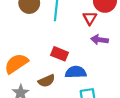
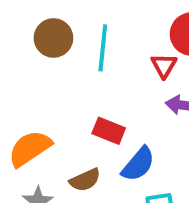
blue semicircle: (76, 72) -> (138, 164), turned 132

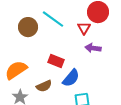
brown circle: (53, 38) -> (28, 27), moved
cyan line: (103, 48) -> (53, 19), turned -60

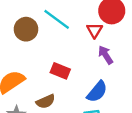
purple arrow: (93, 48) -> (106, 55), turned 49
blue semicircle: (71, 78) -> (97, 92), moved

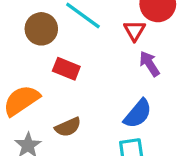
red rectangle: (60, 71) -> (66, 69), moved

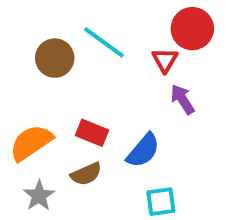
red rectangle: (66, 69) -> (92, 133), moved
blue semicircle: (138, 114) -> (143, 150), moved

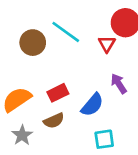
purple arrow: (182, 99) -> (119, 84), moved
red rectangle: (92, 133) -> (58, 93), turned -48

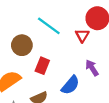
brown circle: (33, 43) -> (22, 45), moved
red rectangle: (58, 93) -> (42, 66), moved, turned -42

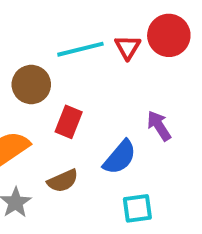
cyan line: (49, 26) -> (80, 49), turned -50
red triangle: (82, 35) -> (128, 47), moved

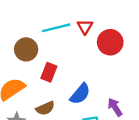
red circle: (169, 35) -> (110, 42), moved
purple arrow: (159, 126) -> (115, 107), moved

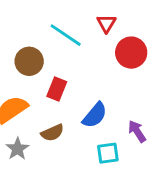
red triangle: (85, 27) -> (106, 23), moved
cyan line: (56, 28) -> (66, 35), turned 48

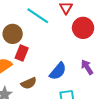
red rectangle: (57, 89) -> (22, 53), moved
purple arrow: (137, 131) -> (87, 67), moved

